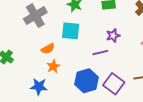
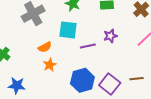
purple line: (100, 53) -> (88, 46), moved
blue star: (39, 87) -> (17, 86), moved

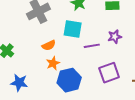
blue hexagon: (82, 80) -> (69, 80), moved
purple square: (110, 84) -> (109, 73), moved, turned 30

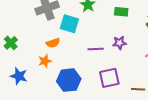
cyan square: (73, 29) -> (69, 24), moved
orange star: (53, 63) -> (45, 61), moved

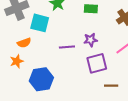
purple square: (109, 78) -> (97, 63), moved

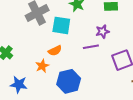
purple star: (91, 40) -> (102, 32), moved
orange semicircle: (24, 43) -> (55, 51), moved

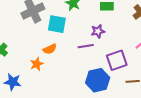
blue hexagon: (69, 81) -> (98, 80), moved

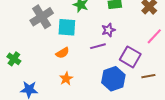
purple square: (117, 60) -> (130, 57), turned -35
orange star: (37, 64) -> (66, 79), moved

